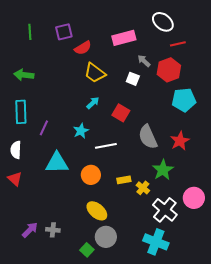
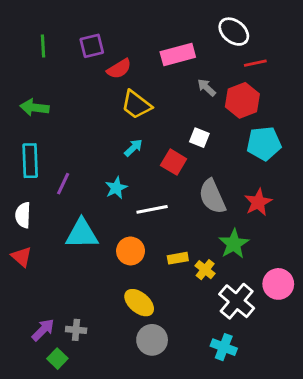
white square: (133, 79) -> (199, 138), moved
cyan cross: (156, 242) -> (224, 347), size x0.7
green square: (87, 250) -> (57, 359), moved

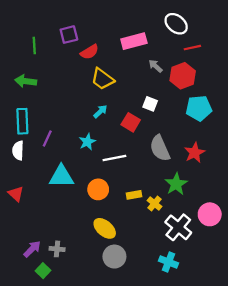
green line: (43, 46) -> (34, 45), moved
white semicircle: (23, 215) -> (18, 150), moved

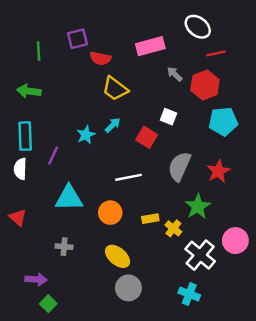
red semicircle: (89, 52) -> (101, 58), turned 42
cyan star: (87, 142) -> (86, 135), moved
gray semicircle: (160, 148) -> (179, 166), turned 48
purple arrow: (32, 249) -> (36, 279), turned 48
gray cross: (57, 249) -> (64, 247), moved

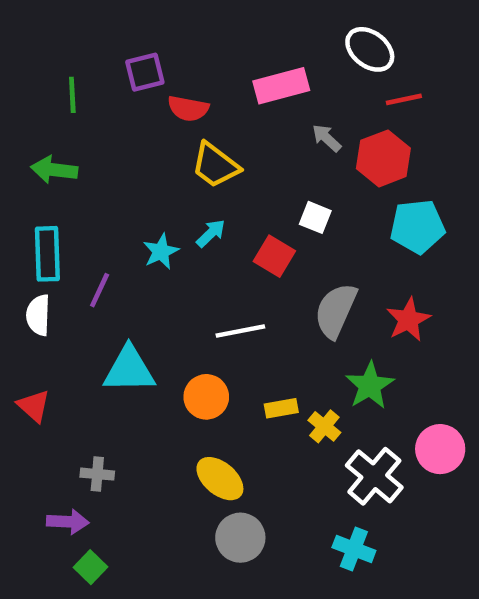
gray cross: (64, 247) -> (97, 474), moved

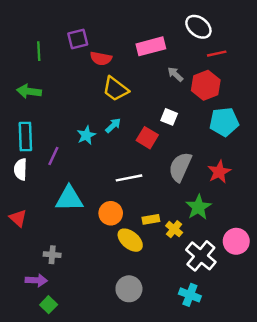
yellow ellipse: (220, 479) -> (130, 240), moved

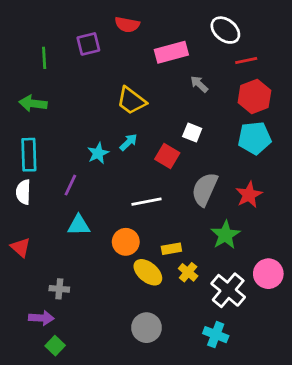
red semicircle: (101, 58) -> (127, 25), moved
red hexagon: (206, 85) -> (254, 97), moved
purple line: (53, 156) -> (70, 185), moved
cyan triangle: (69, 199) -> (79, 225), size x0.7
yellow cross: (174, 229) -> (188, 272), moved

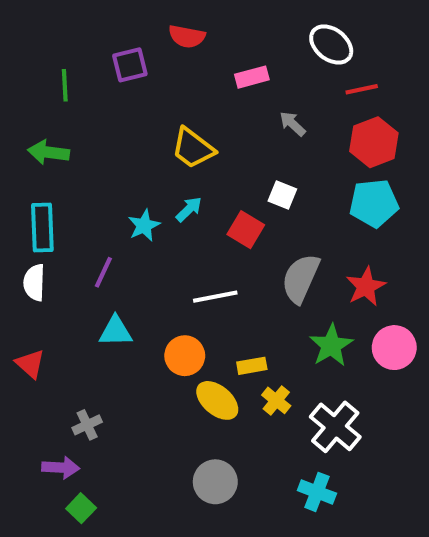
pink rectangle: (171, 52) -> (252, 77), size x0.7
pink circle: (268, 274) -> (394, 348), moved
gray cross: (59, 289) -> (87, 425), turned -30

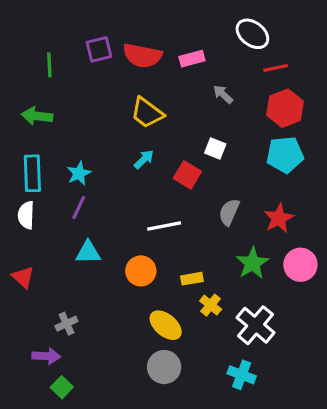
red semicircle: (187, 36) -> (142, 56), moved, size x1.4
cyan star: (144, 226) -> (79, 173), moved
gray semicircle: (301, 278) -> (229, 212), size x0.7
yellow ellipse: (217, 400) -> (166, 325), moved

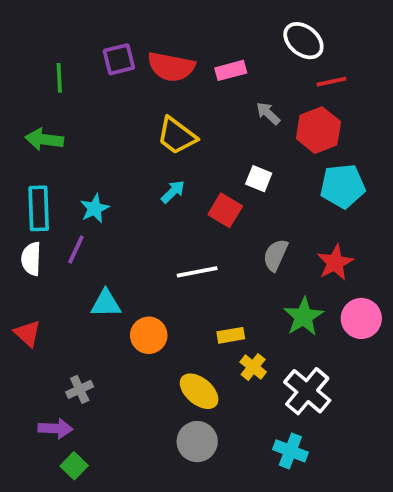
red hexagon: (285, 108) -> (318, 130), moved
purple line: (79, 207) -> (76, 249), moved
orange circle: (141, 271) -> (149, 335), moved

